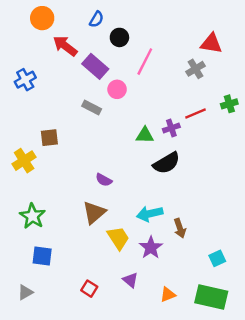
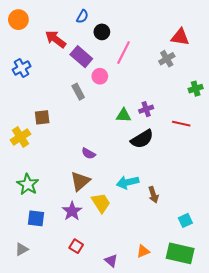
orange circle: (42, 18) -> (18, 20), moved
gray rectangle: (92, 107) -> (78, 92), turned 35
red line: (196, 113) -> (181, 124), moved, turned 36
purple star: (151, 248) -> (72, 211), moved
purple triangle: (130, 280) -> (111, 261), moved

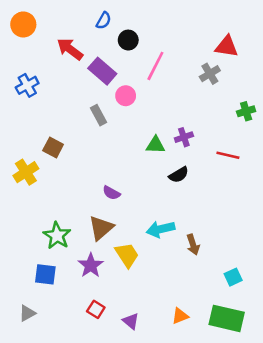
brown square: (42, 117) -> (53, 148), turned 35
black semicircle: (142, 139) -> (179, 175), size x0.7
green star: (28, 184) -> (57, 236), moved
purple triangle: (111, 261) -> (131, 321), moved

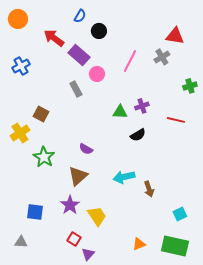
pink line: (155, 66) -> (130, 61), moved
green star: (57, 236) -> (44, 157), moved
yellow trapezoid: (127, 255) -> (97, 216), moved
gray triangle: (27, 313) -> (21, 242), turned 32
purple triangle: (131, 321) -> (88, 254), moved, turned 32

